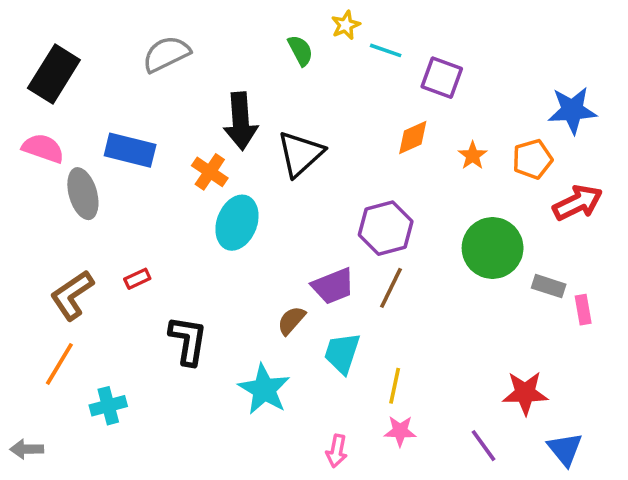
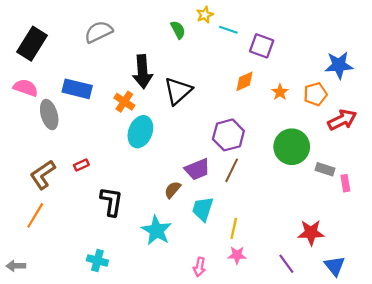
cyan cross: (108, 406) -> (97, 260), moved, turned 30

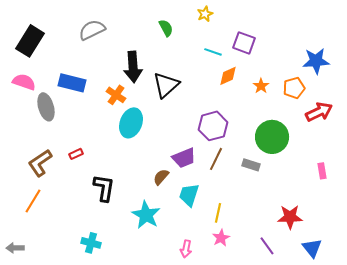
yellow star: (205, 15) -> (205, 14), moved
cyan line: (228, 30) -> (213, 52), moved
gray rectangle: (325, 169) -> (251, 165), moved
pink star: (237, 255) -> (221, 238), turned -30

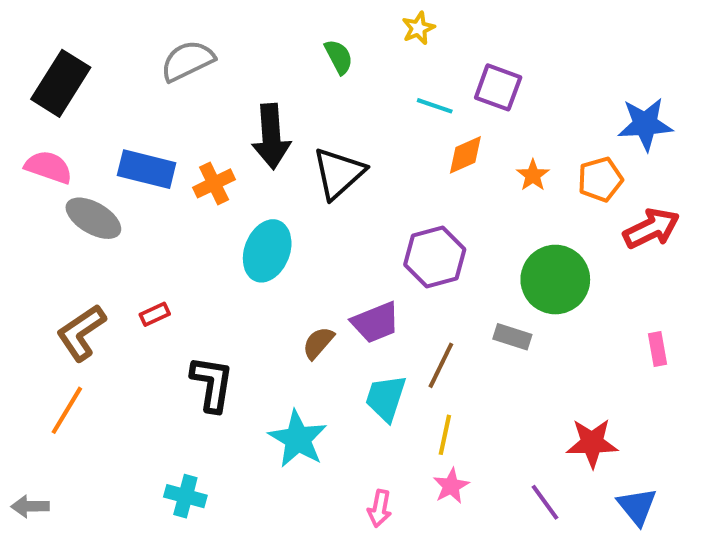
orange cross: (116, 95) -> (214, 183), moved, turned 30
gray ellipse: (46, 107) -> (93, 218), turned -44
brown line: (216, 159) -> (441, 365), moved
brown semicircle: (161, 177) -> (318, 343), moved

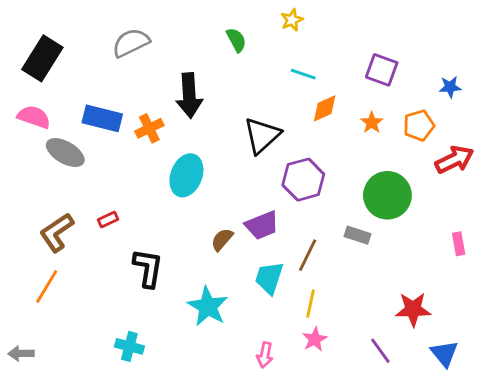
purple square: (498, 87) -> (382, 70), moved
blue star: (645, 124) -> (450, 87), size x0.6
black triangle: (339, 173) -> (262, 135), moved

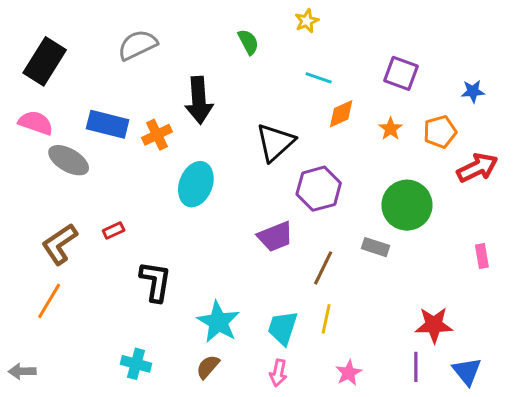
brown semicircle: (222, 239) -> (208, 367), moved
cyan trapezoid: (269, 278) -> (283, 328), moved
pink star: (315, 339) -> (349, 373), moved
purple line: (380, 351) -> (416, 367), moved, turned 36

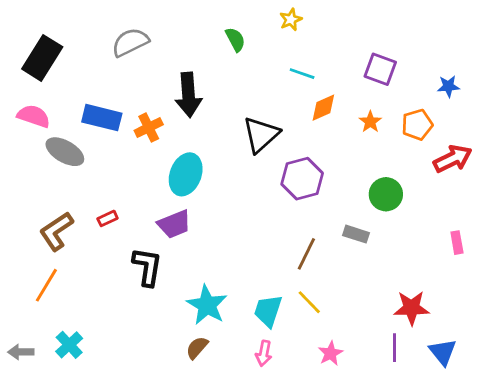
green circle: (407, 205) -> (386, 194), size x0.7
purple trapezoid: (275, 237) -> (174, 224), moved
yellow line: (326, 319) -> (309, 302), turned -56
cyan cross: (136, 364) -> (69, 345), moved, turned 32

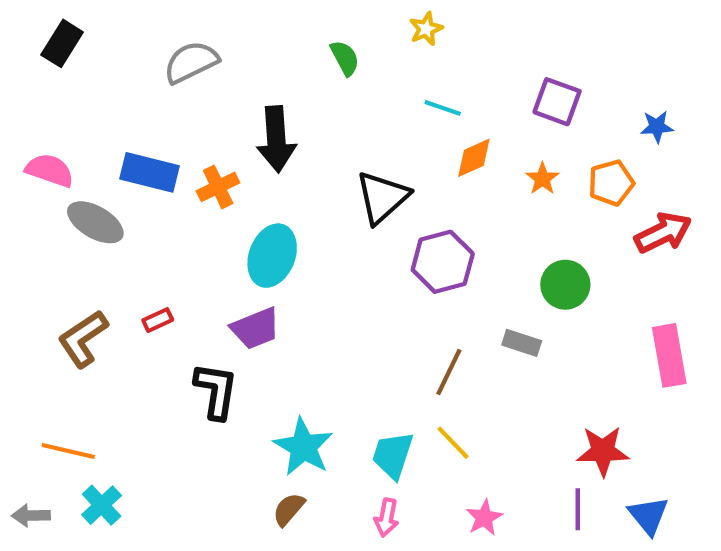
black rectangle: (42, 58) -> (62, 43), moved, size x0.7
pink rectangle: (457, 243) -> (669, 355), size x1.8
orange line: (46, 285) -> (68, 451), moved, turned 72

